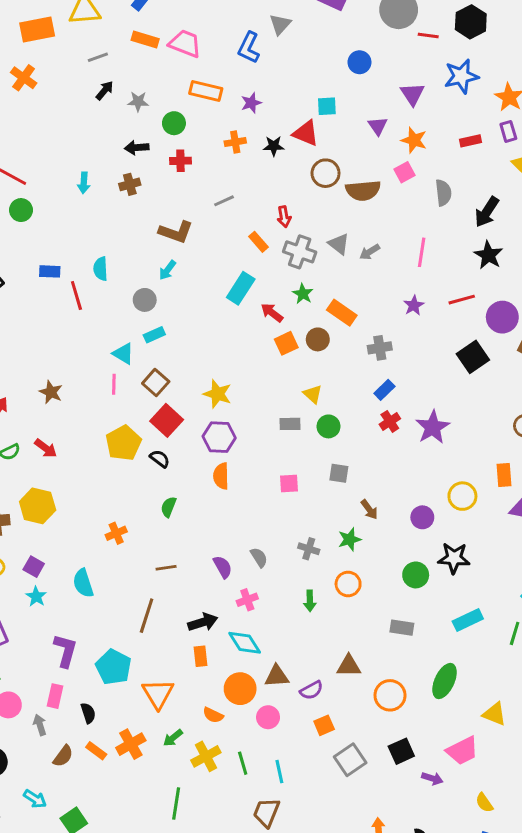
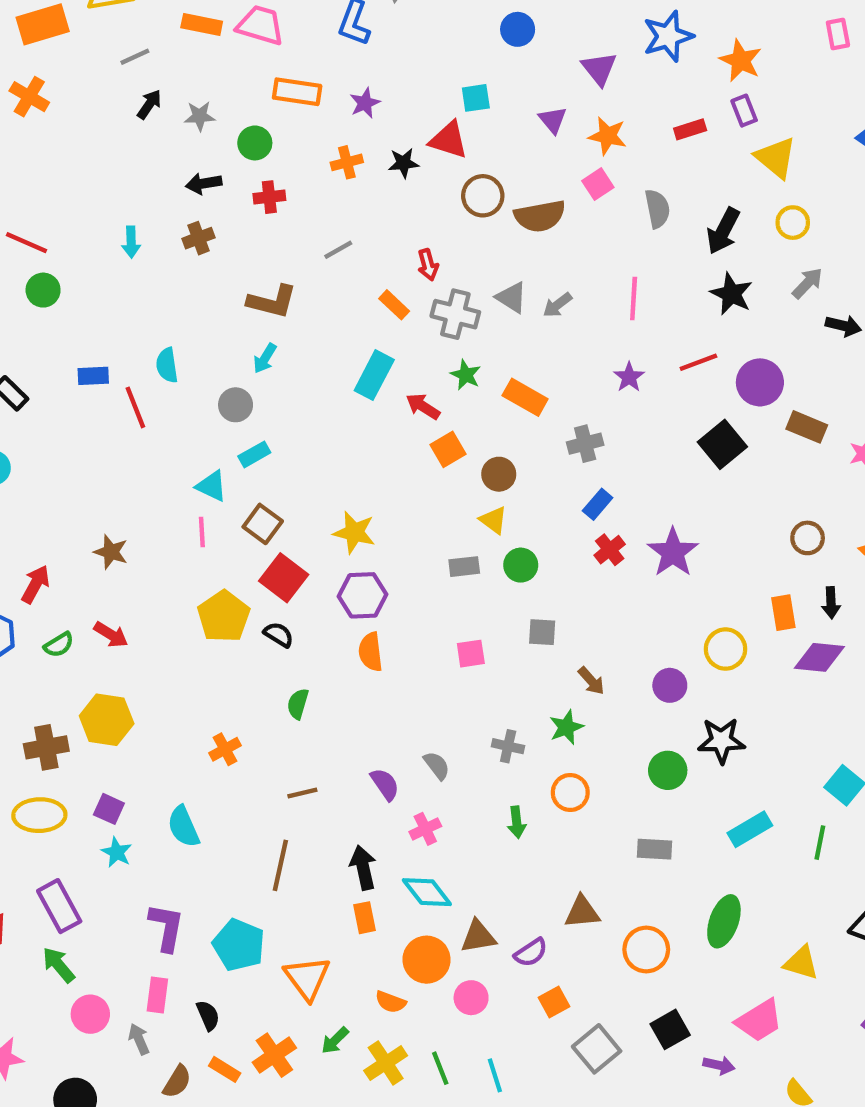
brown circle: (318, 339) -> (499, 474), moved
black arrow: (203, 622) -> (363, 868), turned -80

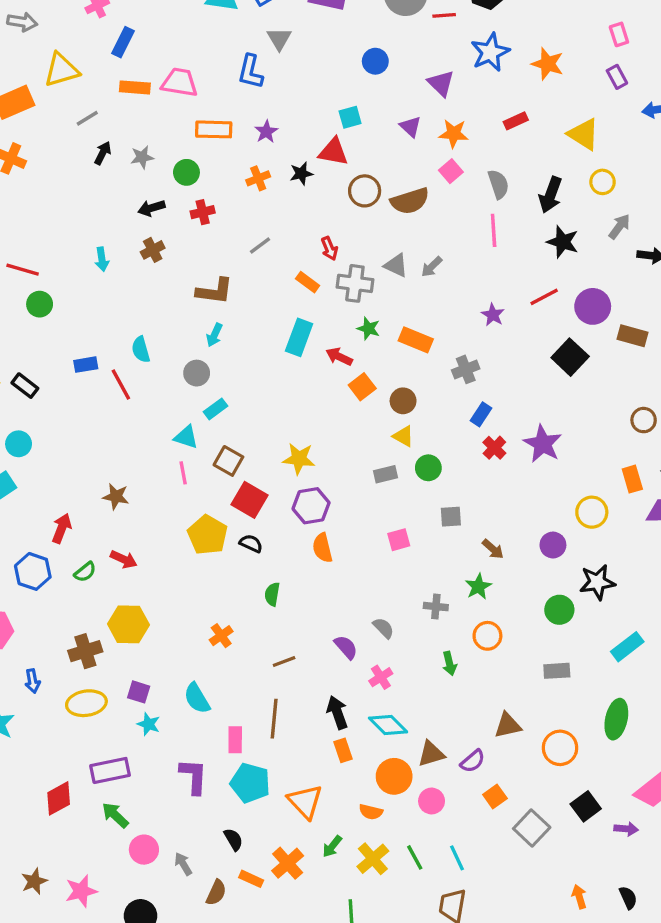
purple rectangle: (744, 111) -> (617, 77), moved
pink line: (634, 299) -> (494, 230), moved
purple rectangle: (59, 906) -> (110, 770), turned -66
pink rectangle: (157, 995) -> (235, 740), moved

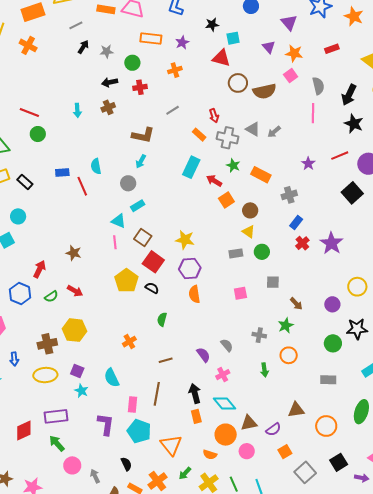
black star: (301, 174) -> (212, 25), moved

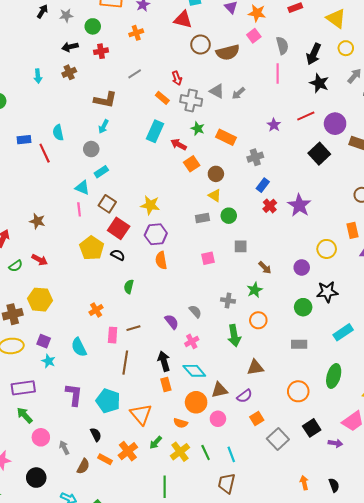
green arrow: (264, 370) -> (234, 336), size x1.5
pink rectangle: (132, 404) -> (113, 335), moved
brown triangle: (296, 410) -> (255, 368), moved

